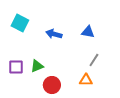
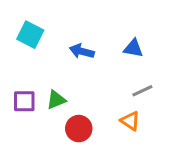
gray line: (94, 60) -> (142, 91), turned 32
orange triangle: (86, 80) -> (130, 121), turned 32

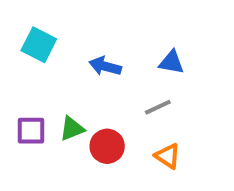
gray line: (142, 91) -> (158, 107), moved
red circle: (79, 129) -> (107, 146), moved

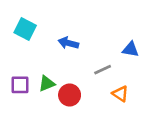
blue triangle: (172, 62) -> (130, 49), moved
orange triangle: (168, 156) -> (120, 94), moved

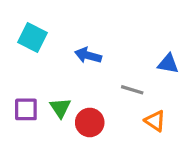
gray line: (103, 70) -> (132, 90), turned 42
green triangle: (47, 84) -> (60, 108), turned -42

